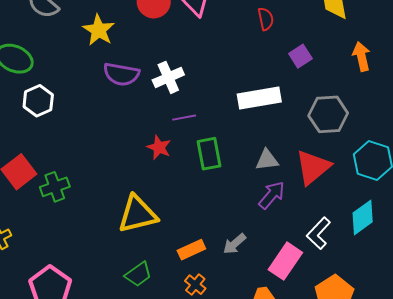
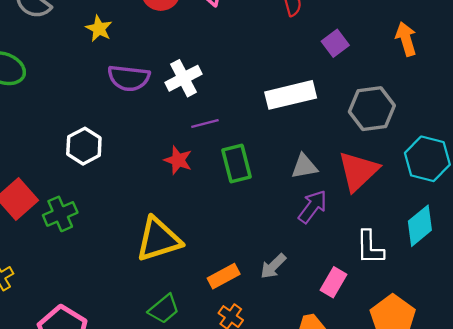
yellow star: (99, 30) -> (99, 29), size x0.7
white hexagon: (38, 101) -> (84, 146), moved
white L-shape: (319, 233) -> (370, 247), turned -40
pink rectangle: (285, 261) -> (334, 282), size x0.7

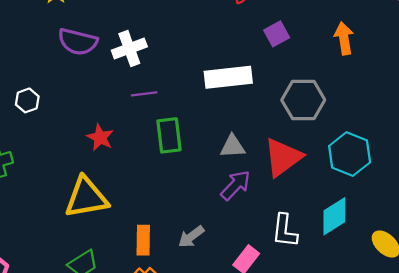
white hexagon: (84, 146) -> (27, 100), size x0.7
red star: (178, 160) -> (100, 137), moved
orange rectangle: (224, 276) -> (143, 240), turned -68

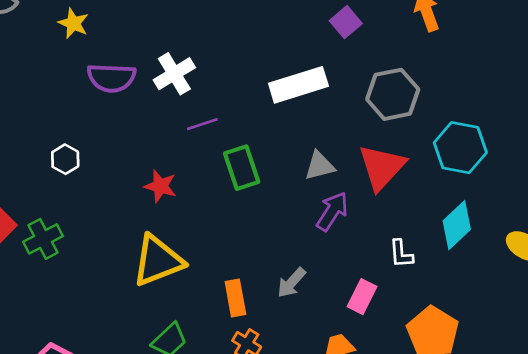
white L-shape: (285, 231) -> (401, 254), size x0.7

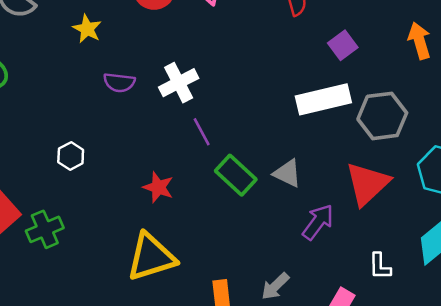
purple semicircle: (111, 78) -> (119, 82), size x0.7
white rectangle: (298, 85) -> (323, 99), moved
purple line: (202, 124) -> (202, 132), turned 76
gray triangle: (320, 166) -> (287, 173), moved, turned 36
green rectangle: (242, 168) -> (236, 175), turned -33

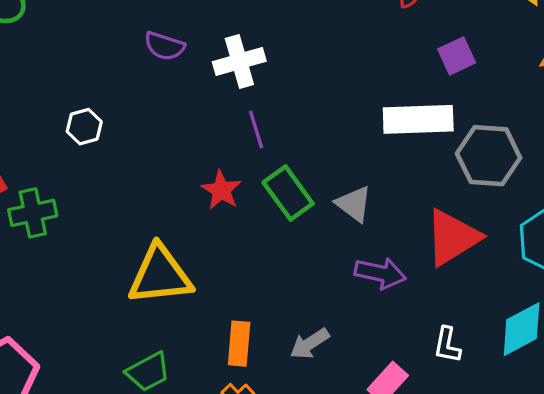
red star: (158, 187) -> (221, 190), moved
purple arrow: (318, 222) -> (380, 273), turned 54

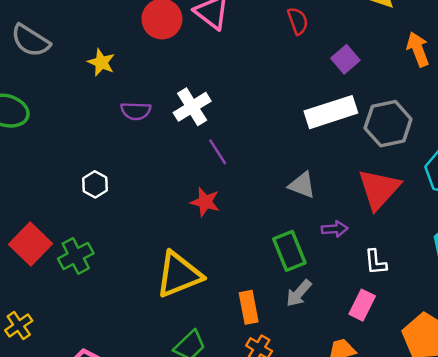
green rectangle: (288, 193) -> (289, 251), moved, turned 30
purple arrow: (380, 273) -> (335, 229), size x0.7
white L-shape: (447, 345) -> (376, 262), moved

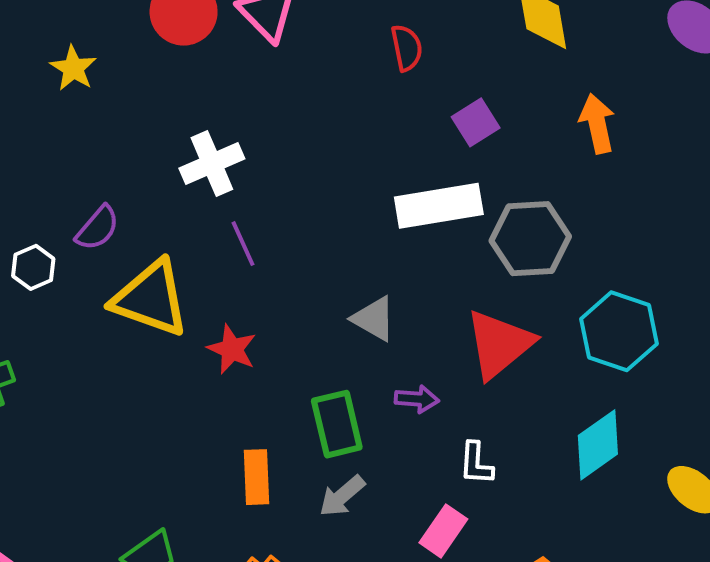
purple semicircle: (136, 111) -> (98, 228), moved, turned -60
red star: (205, 202) -> (232, 349), moved
yellow triangle: (179, 275) -> (151, 298), moved, turned 33
orange rectangle: (249, 307) -> (256, 477), moved

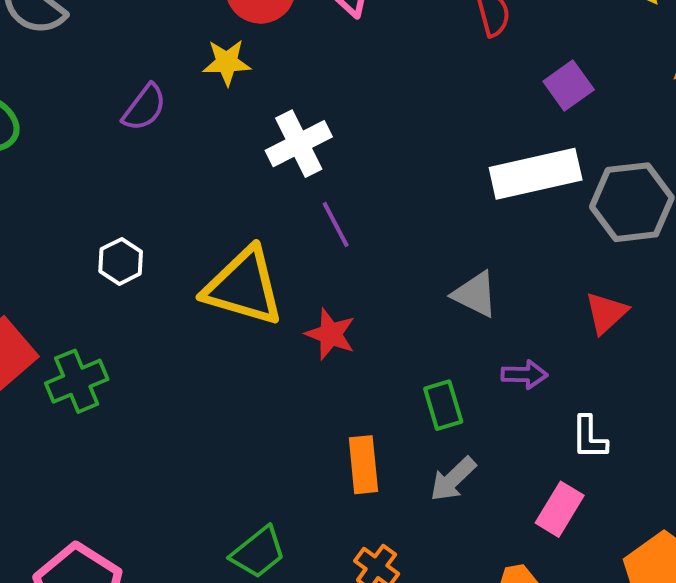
yellow star: (73, 68) -> (227, 62), moved, turned -30
purple semicircle: (98, 228) -> (144, 108), moved
red triangle: (499, 344) -> (606, 313), size x0.6
green rectangle: (337, 424) -> (443, 405), size x0.7

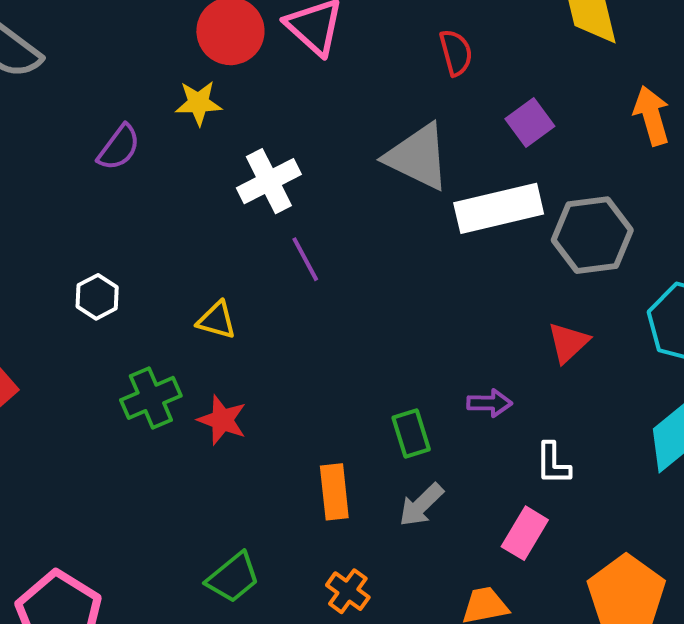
yellow triangle: (244, 287) -> (217, 320), size x0.5
gray triangle: (475, 294) -> (418, 157), moved, size x1.5
red star: (330, 334) -> (222, 420), moved
green cross: (77, 381) -> (151, 398), moved

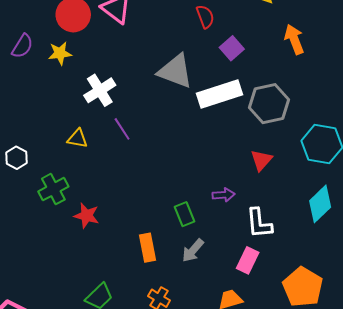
red semicircle: (456, 53) -> (205, 17), moved
purple semicircle: (119, 147) -> (22, 46), moved
yellow triangle: (217, 320) -> (77, 139), moved
green cross: (151, 398) -> (53, 189), moved
white L-shape: (553, 464) -> (259, 223), size x1.4

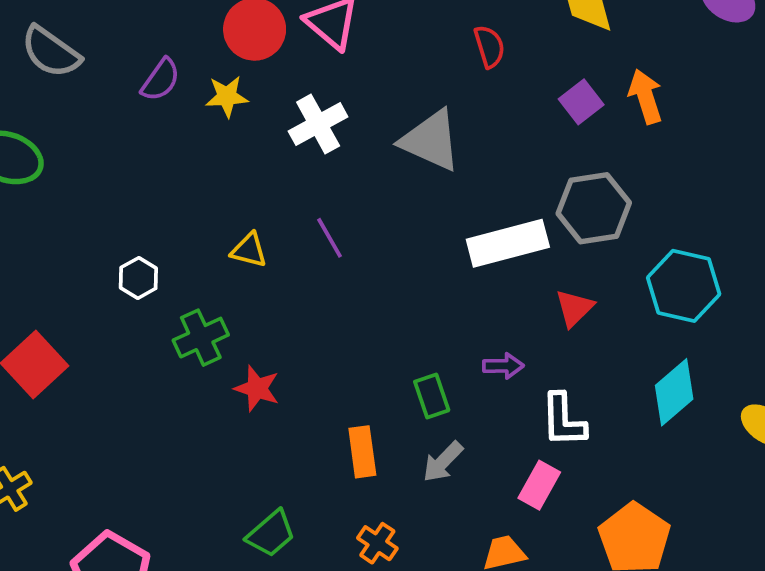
purple square: (232, 48) -> (581, 102), moved
white cross: (100, 90) -> (318, 124), moved
white rectangle: (220, 94) -> (508, 243), moved

